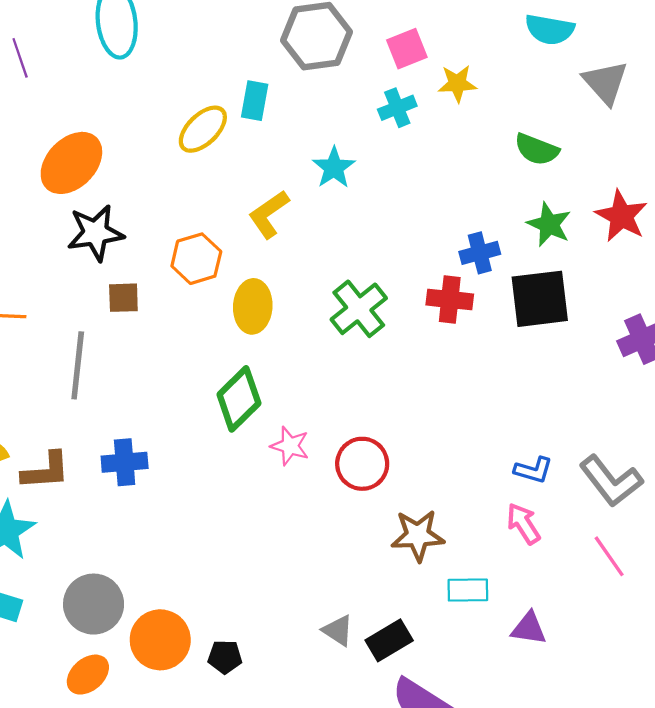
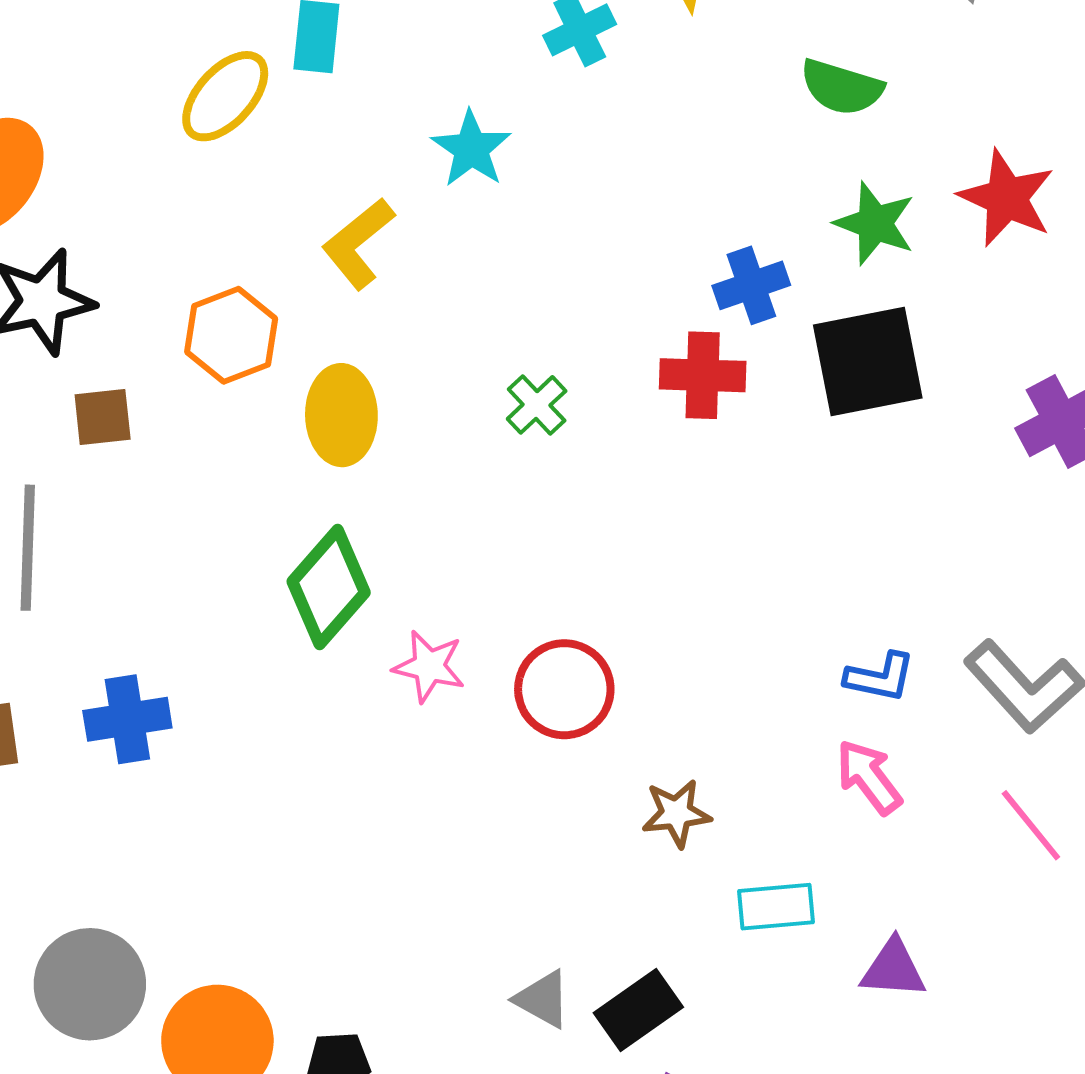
green cross: (359, 309) -> (537, 405), size x0.6
brown star: (418, 535) -> (676, 813), size x0.7

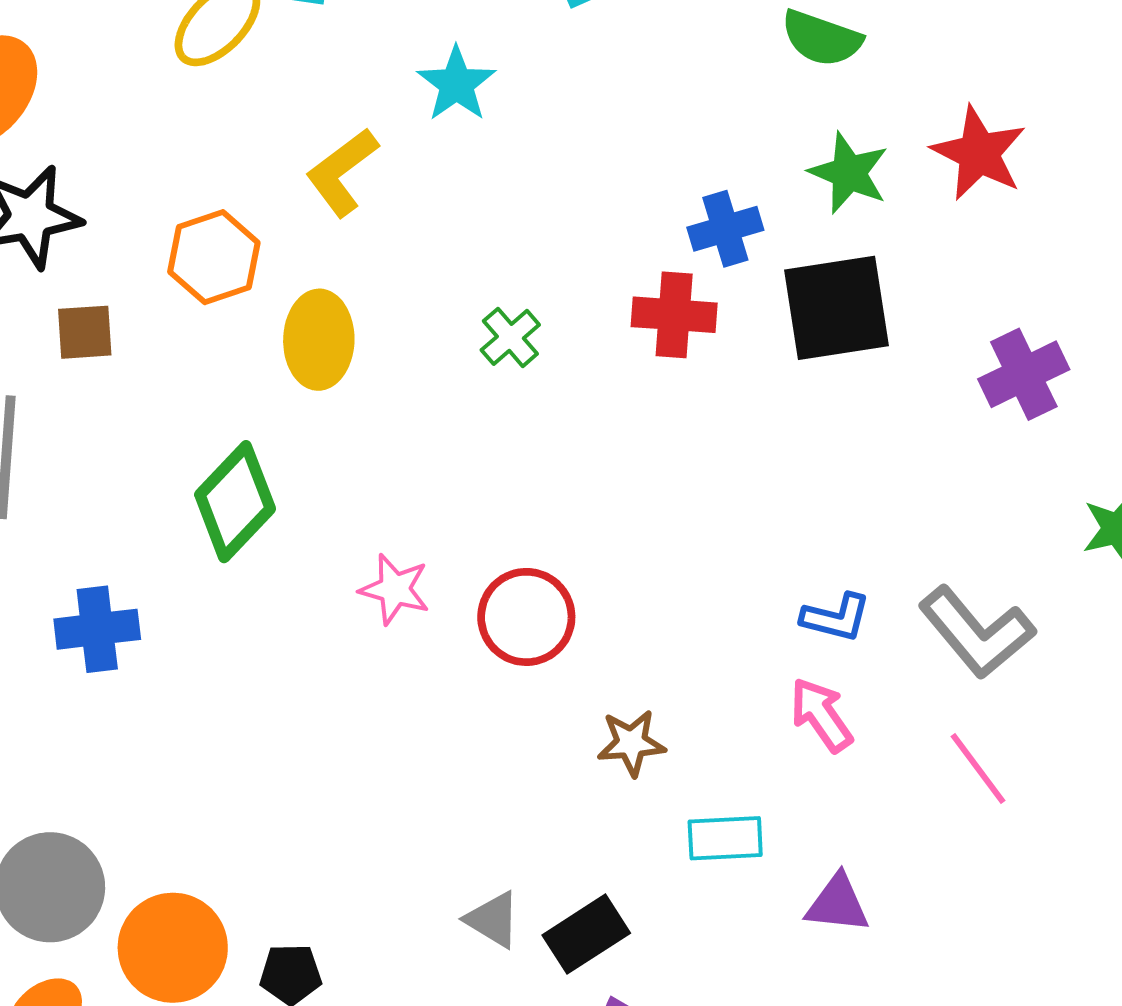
green diamond: (329, 587) -> (235, 502), moved

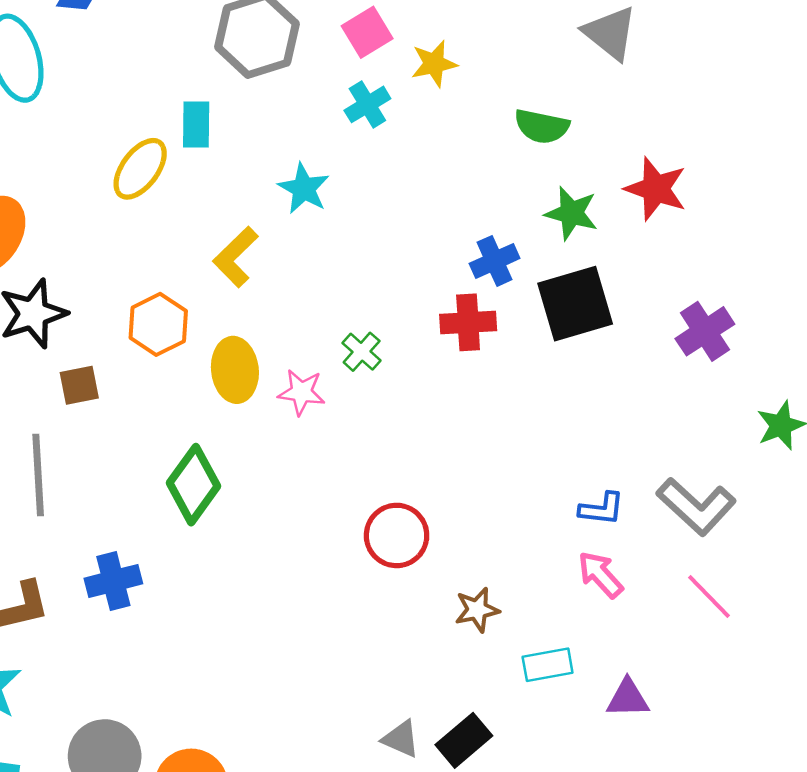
pink star: (395, 589) -> (301, 392), moved

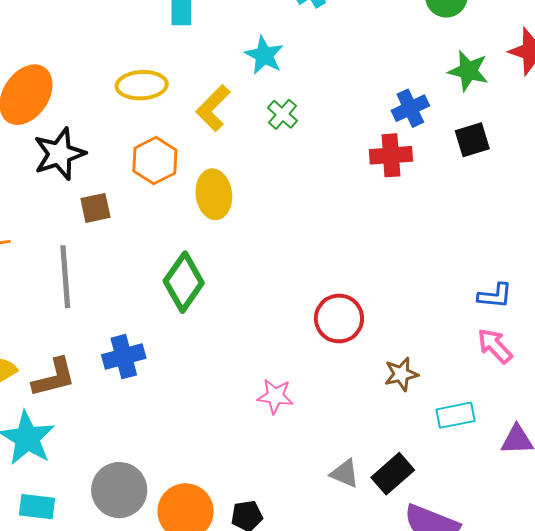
yellow ellipse: (140, 169) -> (142, 85), moved, turned 51
black square: (575, 304) -> (472, 140), size x0.6
green cross: (362, 352) -> (282, 114), moved
pink star: (301, 392) -> (275, 396), moved

